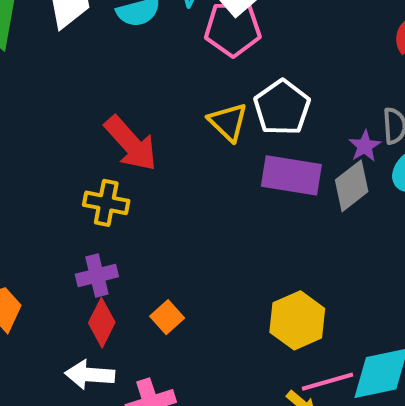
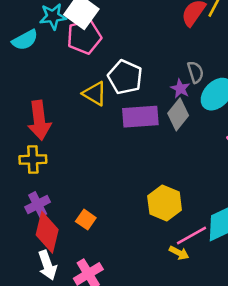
red arrow: (131, 144) -> (39, 120), turned 48
red diamond: (102, 323) -> (47, 232), size x1.4
white arrow: (90, 375) -> (47, 265), turned -100

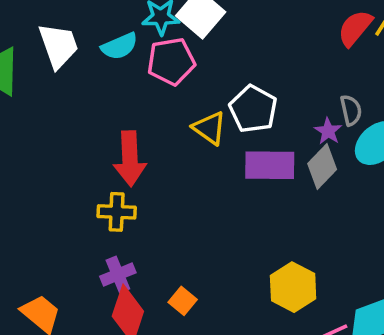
pink pentagon: (84, 37) -> (171, 61), moved

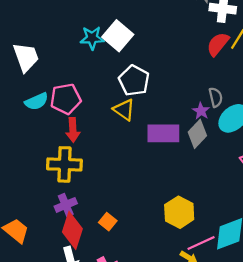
cyan semicircle: (119, 46) -> (37, 101), moved
pink pentagon: (171, 61) -> (66, 99), moved
white pentagon: (253, 109) -> (134, 81), moved
red arrow: (130, 159) -> (73, 130), size x0.7
yellow cross: (117, 212) -> (64, 164), size x1.4

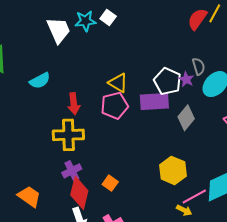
white square: (118, 36) -> (108, 18), size x0.6
white trapezoid: (26, 57) -> (58, 30), moved
white pentagon: (134, 81) -> (167, 81), moved
pink pentagon: (66, 99) -> (114, 106), moved
gray diamond: (197, 134) -> (186, 118), moved

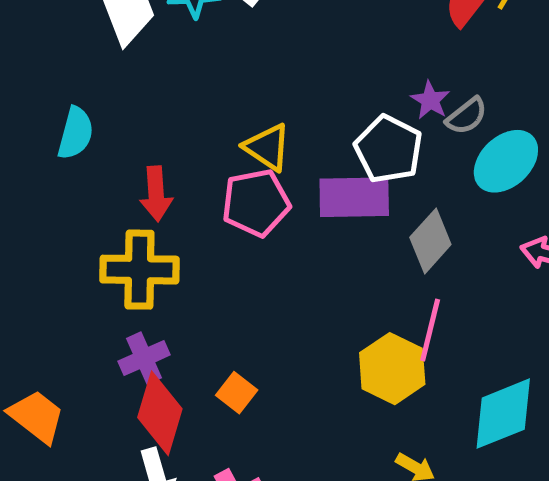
gray semicircle: (199, 66) -> (467, 116), turned 66
purple star: (186, 79) -> (430, 100), moved
cyan semicircle: (40, 81) -> (75, 133), turned -50
pink line: (194, 197) -> (430, 330), moved, turned -50

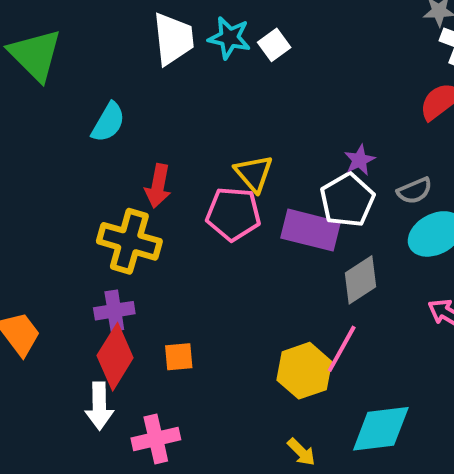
purple star: (430, 100) -> (360, 160), moved
orange square: (237, 393) -> (179, 357), turned 32

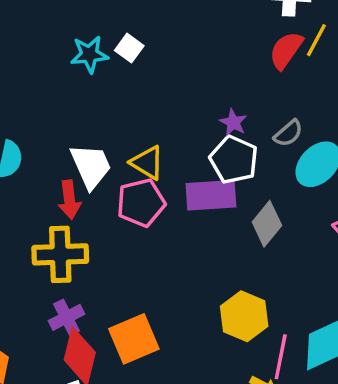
white trapezoid: (173, 39) -> (91, 166), moved
pink line: (342, 349) -> (281, 357), moved
orange square: (179, 357) -> (134, 339), size x1.8

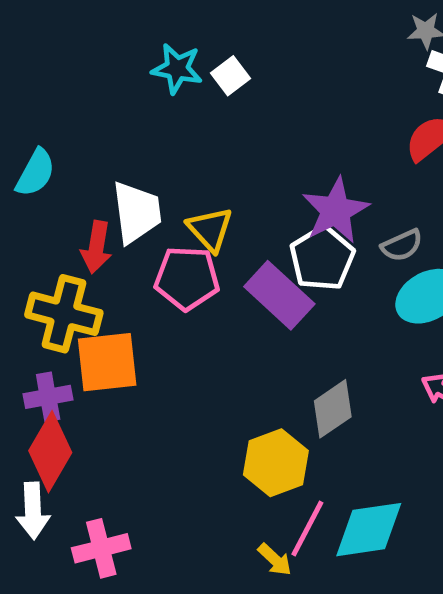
purple star: (233, 122) -> (336, 210), size x1.8
purple rectangle: (211, 195) -> (279, 295), turned 30
gray diamond: (267, 224) -> (333, 409), moved
orange square: (134, 339) -> (107, 362), moved

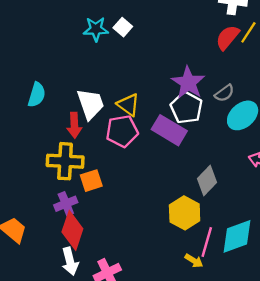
orange square: (107, 362) -> (91, 181), size x0.7

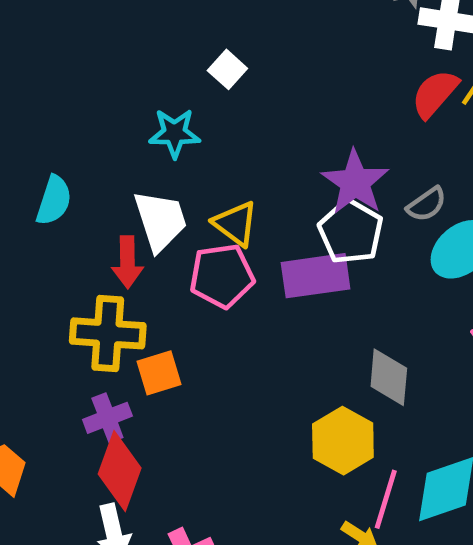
cyan star: (96, 29) -> (175, 133), moved
purple rectangle: (169, 130) -> (316, 276), turned -40
gray diamond: (207, 181) -> (389, 377), turned -40

